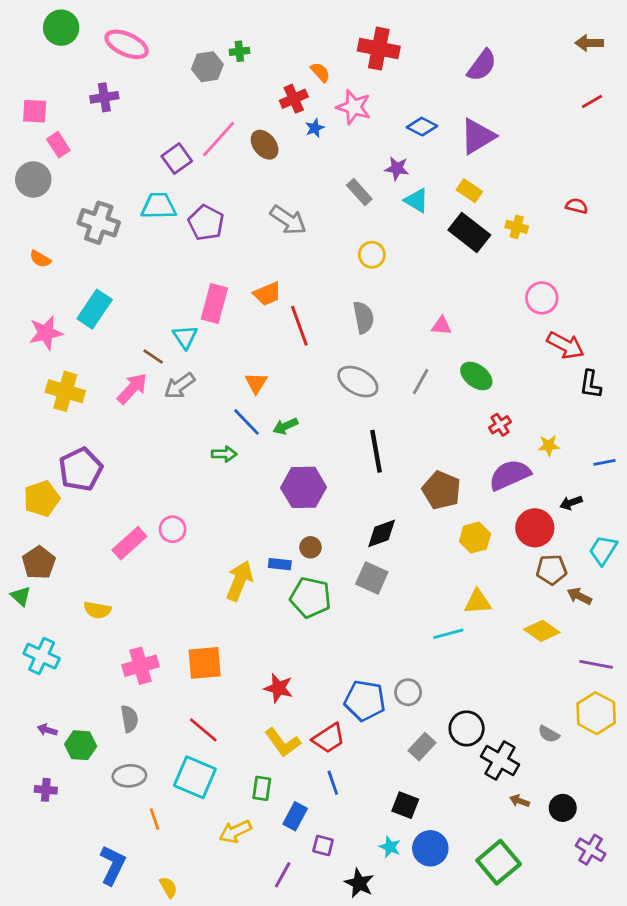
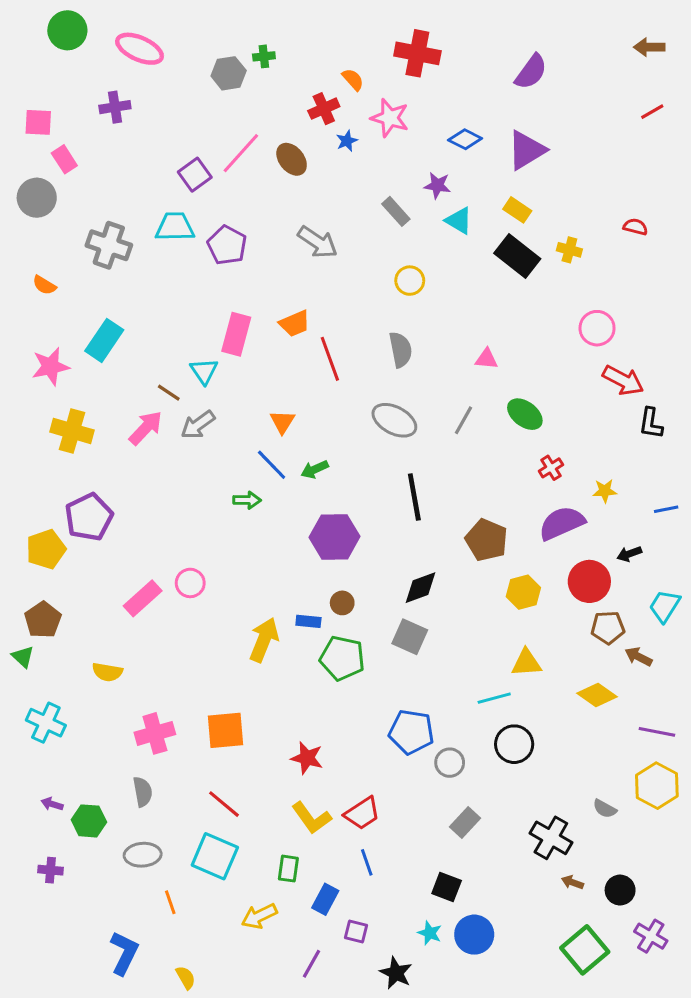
blue pentagon: (365, 701) -> (411, 732), moved
black circle: (467, 728) -> (514, 744), moved
green square: (499, 862) -> (585, 950), moved

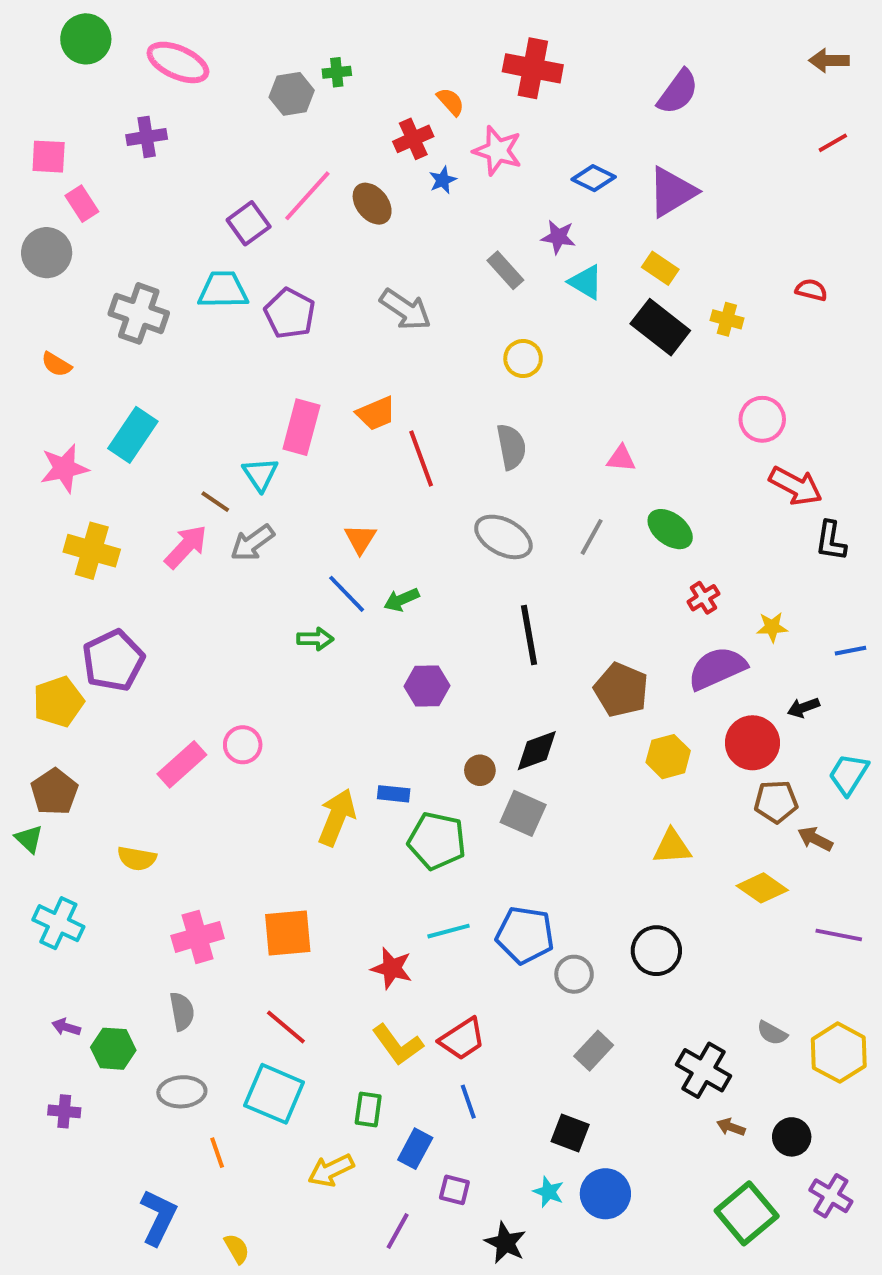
purple hexagon: (335, 537) -> (427, 686), size x0.7
brown circle: (342, 603) -> (480, 770), moved
cyan line: (494, 698) -> (449, 931), moved
yellow hexagon: (657, 786) -> (839, 1053), moved

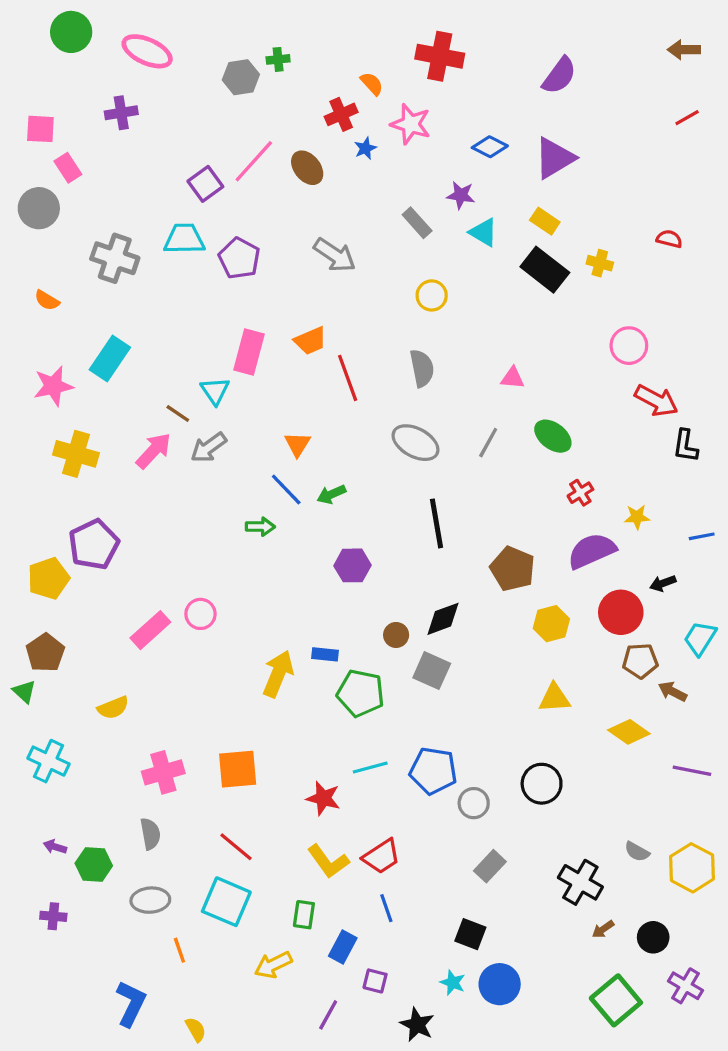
yellow semicircle: (137, 858) -> (113, 708), turned -32
brown arrow: (731, 1127) -> (603, 929), turned -55

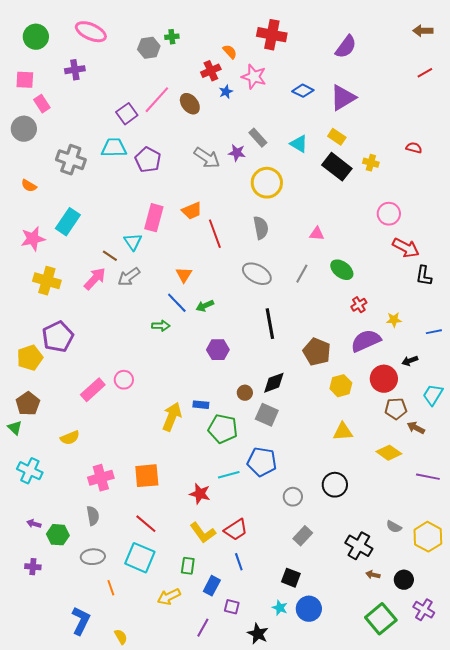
green circle: (71, 32) -> (36, 37), moved
purple star: (461, 195) -> (237, 153), moved
yellow circle: (432, 295) -> (267, 183), size x1.6
blue pentagon: (433, 771) -> (262, 462), moved
brown arrow: (603, 929) -> (373, 575), turned 48

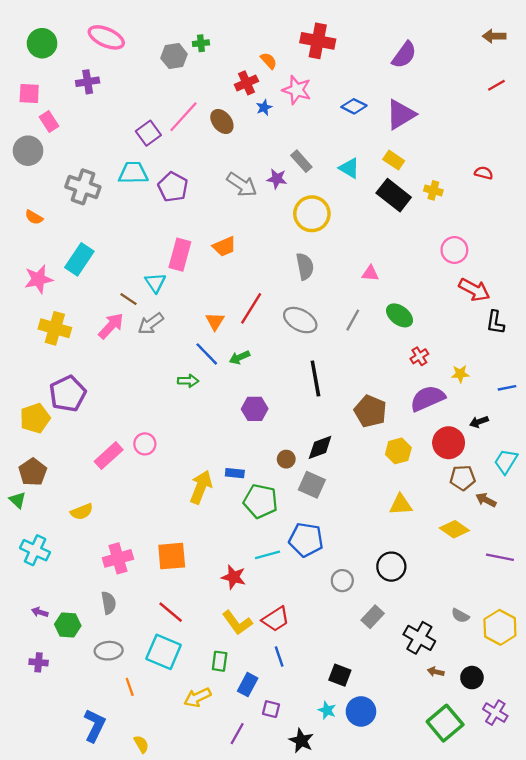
red line: (215, 234) -> (251, 308), moved, turned 52
gray rectangle: (303, 536) -> (373, 617), moved

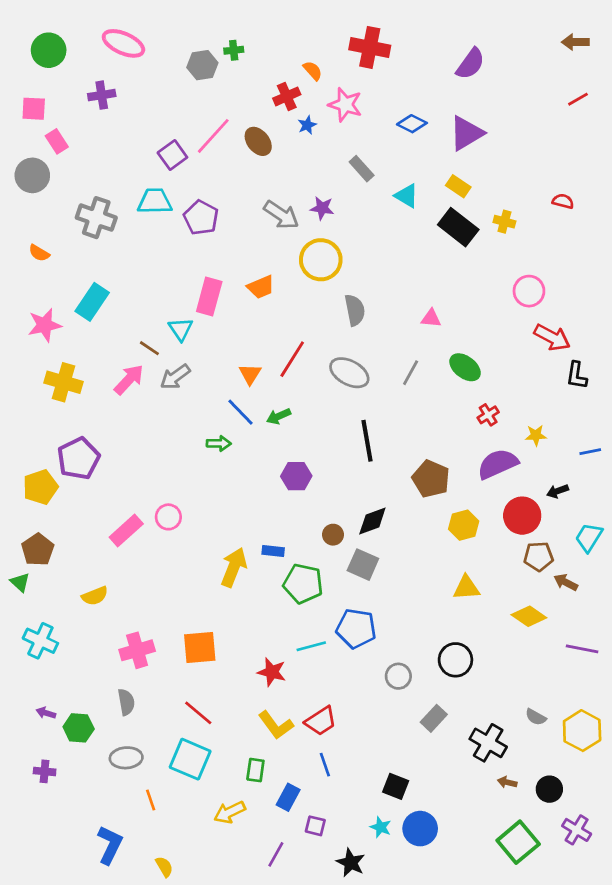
gray rectangle: (301, 161) -> (362, 169), moved
yellow circle: (312, 214) -> (321, 260), moved

